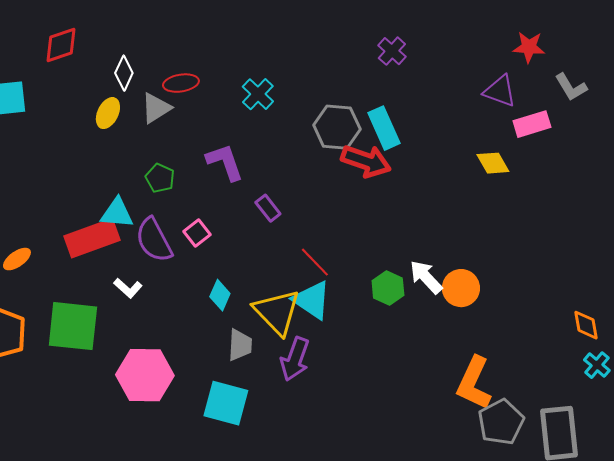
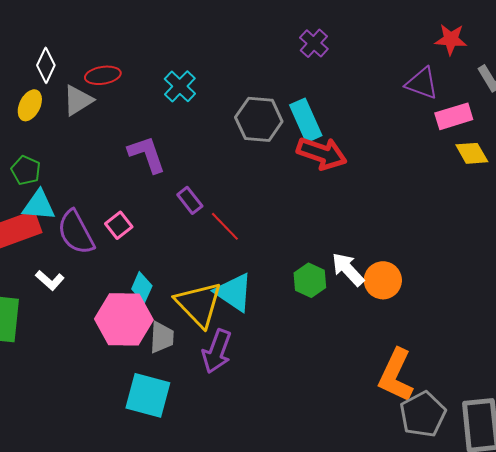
red arrow: (366, 161) -> (322, 153), moved
yellow diamond: (493, 163) -> (472, 153), moved
green pentagon: (160, 178) -> (26, 170), moved
red line: (315, 262) -> (225, 226), moved
pink hexagon: (145, 375) -> (124, 319), moved

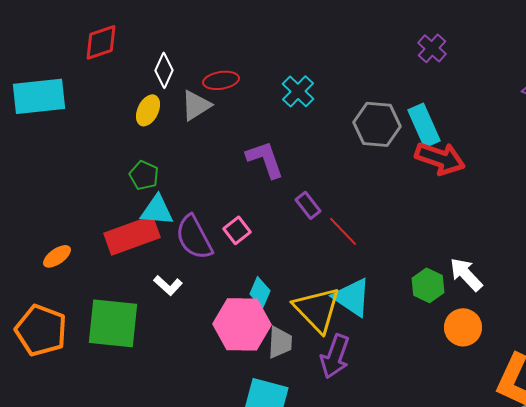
orange circle: (383, 280) -> (463, 327), moved

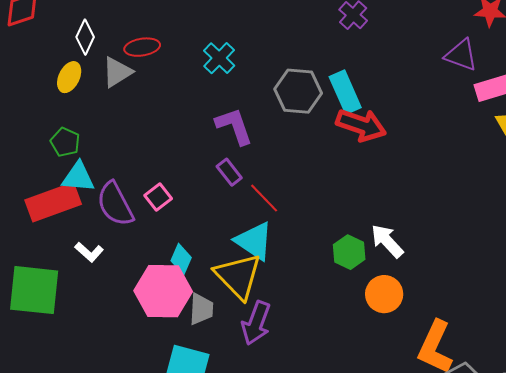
purple L-shape: (265, 159) -> (234, 126), moved
cyan triangle: (352, 297) -> (254, 241), moved

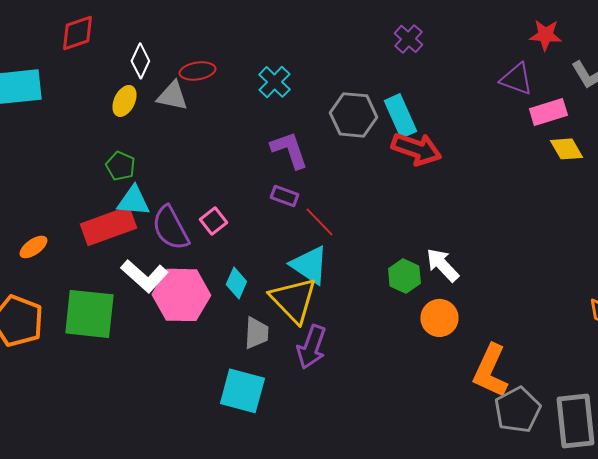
gray triangle: (117, 72) -> (172, 96), turned 44
purple rectangle: (229, 172) -> (284, 196), turned -32
white L-shape: (89, 252) -> (144, 276), size x1.6
pink hexagon: (163, 291) -> (181, 295), moved

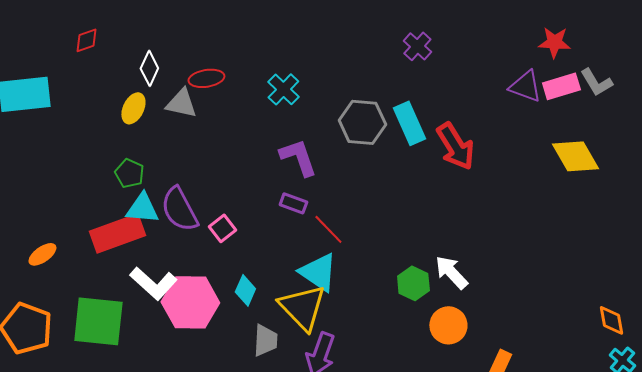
red diamond: (77, 33) -> (86, 40), size x0.7
pink rectangle: (548, 112) -> (561, 86), moved
red arrow: (416, 149) -> (455, 146), moved, turned 39
yellow diamond: (566, 149) -> (575, 156), size x1.4
purple semicircle: (170, 228) -> (179, 209), moved

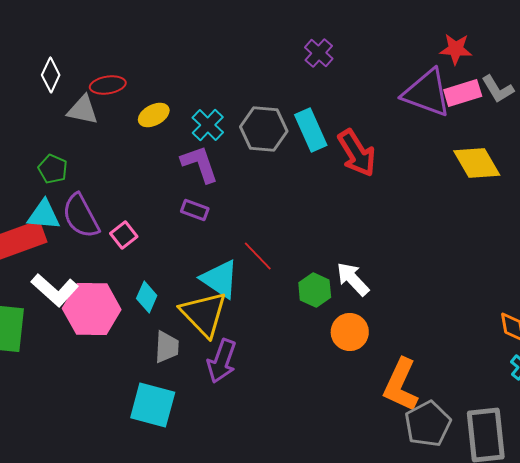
purple triangle: (525, 86) -> (427, 93), size x1.5
cyan cross: (283, 89) -> (208, 125), moved
yellow ellipse: (133, 108) -> (154, 115), moved, turned 36
green pentagon: (129, 173) -> (53, 169), moved
red line: (328, 229) -> (258, 256), moved

